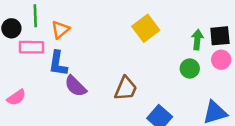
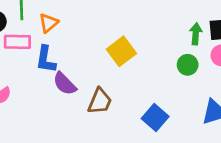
yellow square: (146, 28) -> (121, 51), moved
brown trapezoid: (126, 89) -> (100, 101), moved

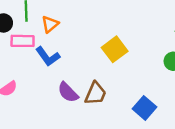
blue L-shape: (46, 59) -> (48, 56), turned -45
purple semicircle: (65, 84) -> (68, 92), moved

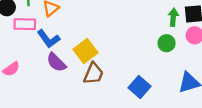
yellow square: (115, 49) -> (86, 51), moved
purple semicircle: (68, 92) -> (56, 62), moved

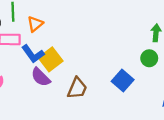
yellow square: (86, 51) -> (51, 59), moved
blue square: (140, 87) -> (123, 80), moved

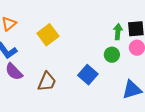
yellow square: (51, 59) -> (48, 35), moved

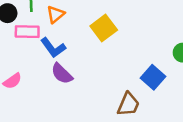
brown trapezoid: (47, 82) -> (128, 104), moved

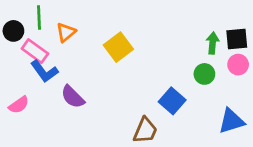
pink rectangle: (27, 32) -> (35, 51), turned 35
blue L-shape: (53, 48) -> (44, 71), moved

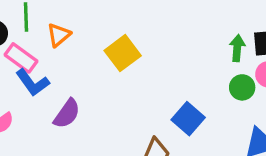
green circle: (204, 74) -> (242, 87), moved
purple semicircle: (73, 97) -> (67, 114), turned -100

